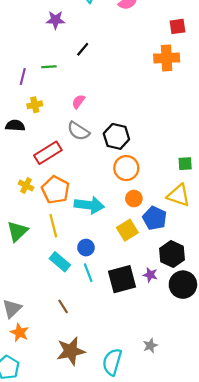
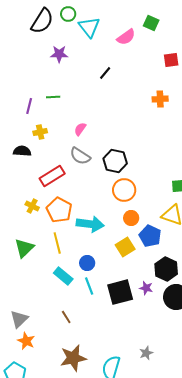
black line: (83, 49) -> (105, 73), moved
orange cross: (167, 58) -> (160, 99), moved, size x0.7

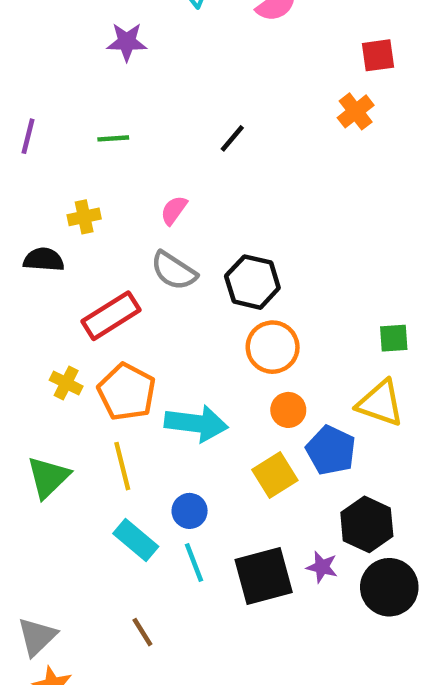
black line: (105, 73) -> (232, 138), moved
orange cross: (160, 99) -> (356, 111), moved, turned -35
purple line: (29, 106) -> (28, 136), moved

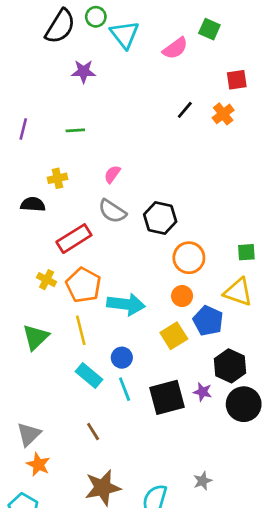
black line: (232, 138) -> (185, 110), moved
orange circle: (273, 347) -> (189, 258), moved

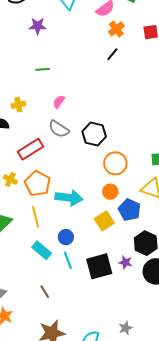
orange cross: (223, 114) -> (116, 29), moved
green line: (75, 130) -> (43, 69), moved

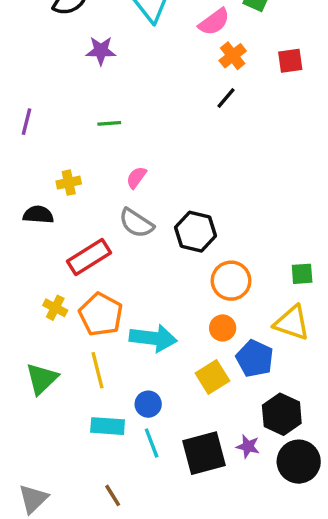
cyan rectangle: (42, 250) -> (108, 426), turned -36

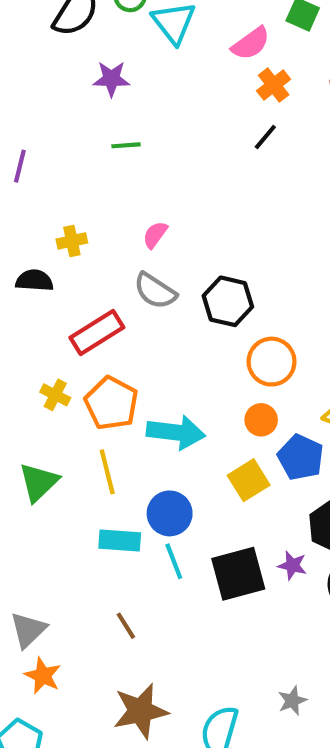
green line: (109, 123) -> (126, 145), moved
blue circle: (148, 404) -> (170, 513), size x1.4

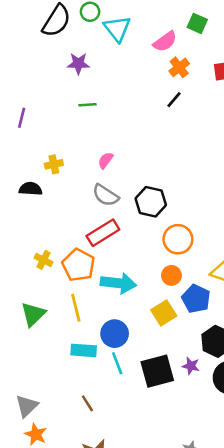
red rectangle: (97, 332) -> (103, 233), moved

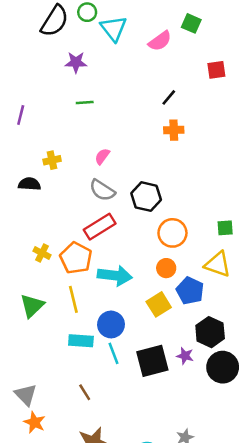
orange cross: (179, 67) -> (174, 130), moved, turned 36
gray triangle: (27, 406) -> (26, 395), turned -30

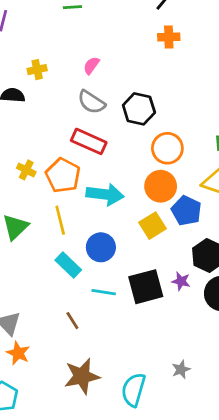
red rectangle: (100, 227) -> (89, 141), turned 56
orange circle: (166, 268) -> (161, 186), size x1.5
cyan rectangle: (81, 341) -> (68, 265), turned 40
cyan line: (114, 353) -> (104, 292), moved, turned -60

